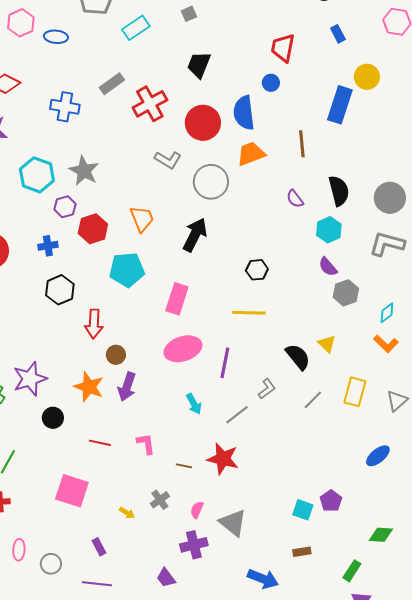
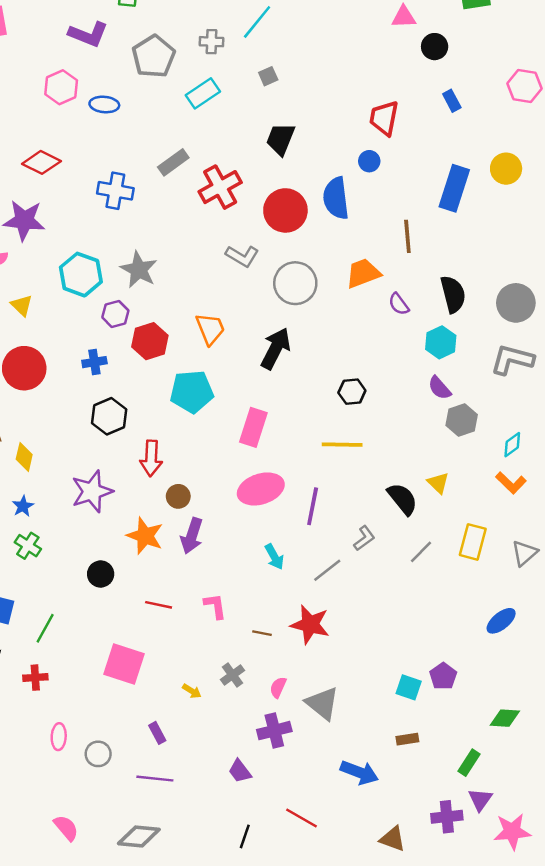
yellow circle: (367, 77) -> (506, 169), moved
orange trapezoid: (251, 154) -> (363, 273), moved
purple star: (30, 379) -> (92, 491), moved

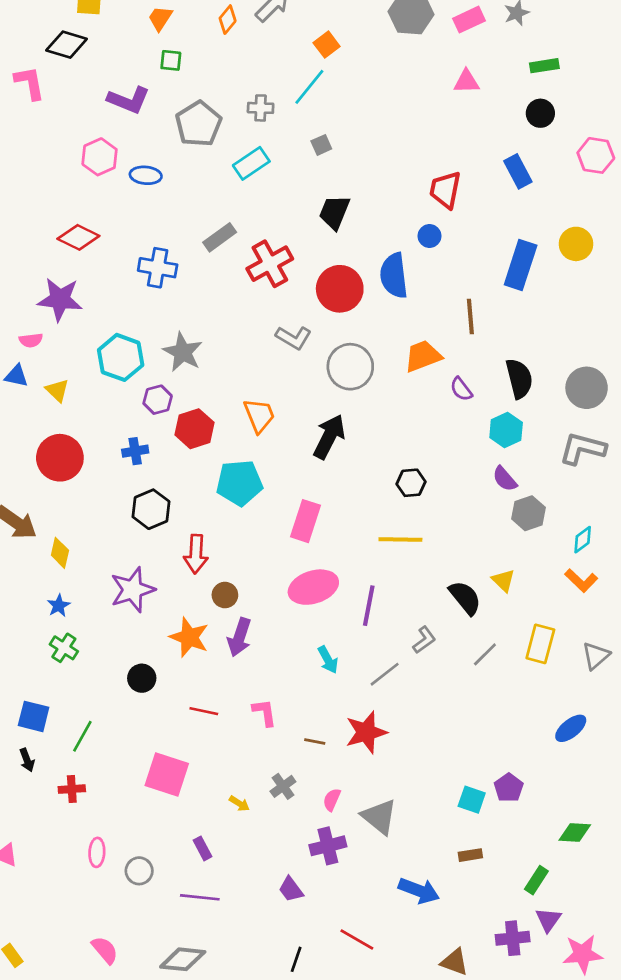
black circle: (435, 47) -> (540, 113), moved
blue rectangle: (452, 101) -> (518, 171), size x1.4
red star: (310, 625) -> (366, 732), turned -30

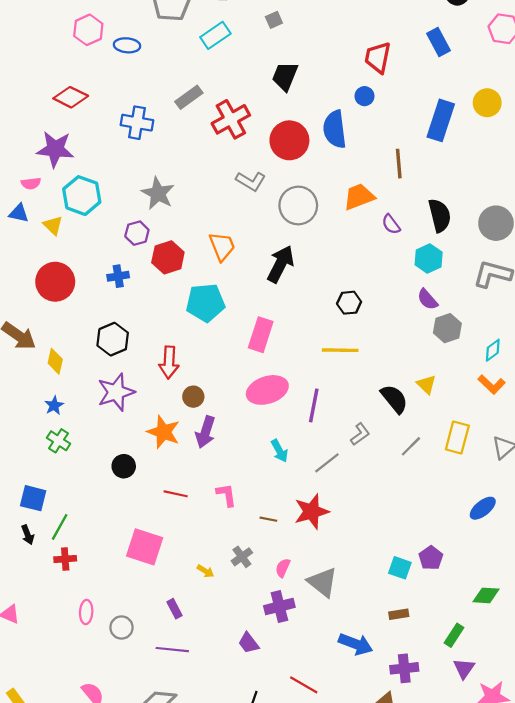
cyan hexagon: (121, 357) -> (82, 196), moved
black hexagon: (151, 509) -> (113, 339), moved
green line: (82, 736) -> (60, 527), moved
purple cross: (513, 938) -> (404, 668), moved

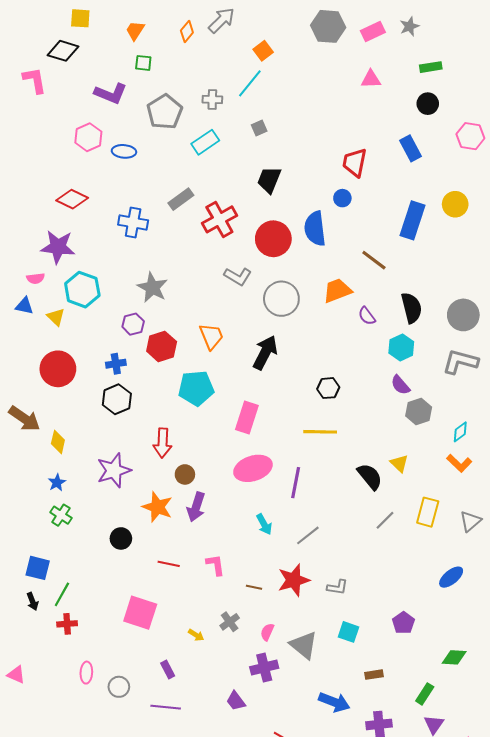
brown line: (399, 164) -> (374, 260), turned -48
black hexagon: (113, 339) -> (117, 399), moved
gray L-shape: (360, 434) -> (337, 587), moved, turned 45
cyan square: (400, 568) -> (348, 632), moved

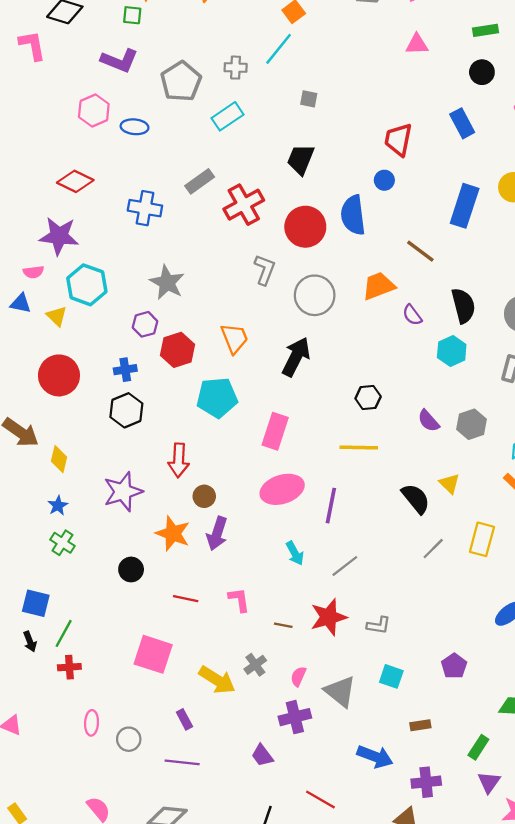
green square: (143, 63) -> (132, 15), moved
gray square: (259, 128) -> (309, 99), moved, turned 35
gray L-shape: (238, 276) -> (265, 270), turned -100
purple semicircle: (400, 385) -> (428, 421), moved
yellow arrow: (196, 635) -> (217, 680), size x2.0

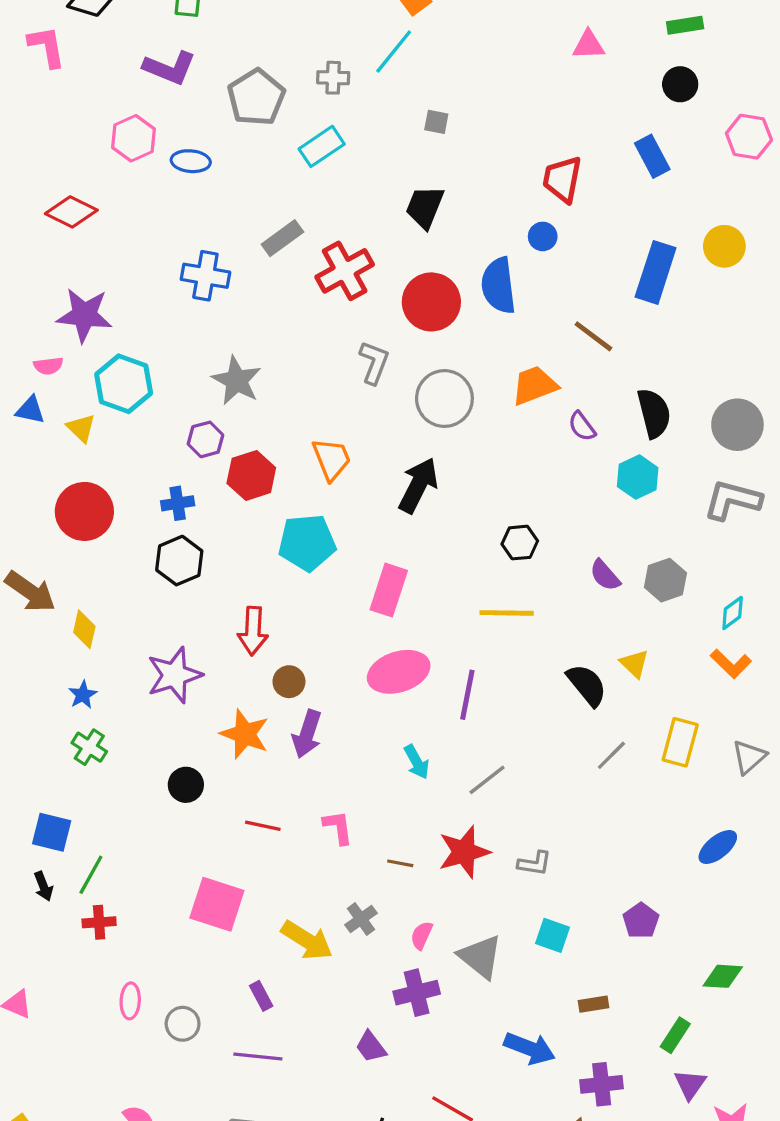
red diamond: (75, 181) -> (71, 212), moved

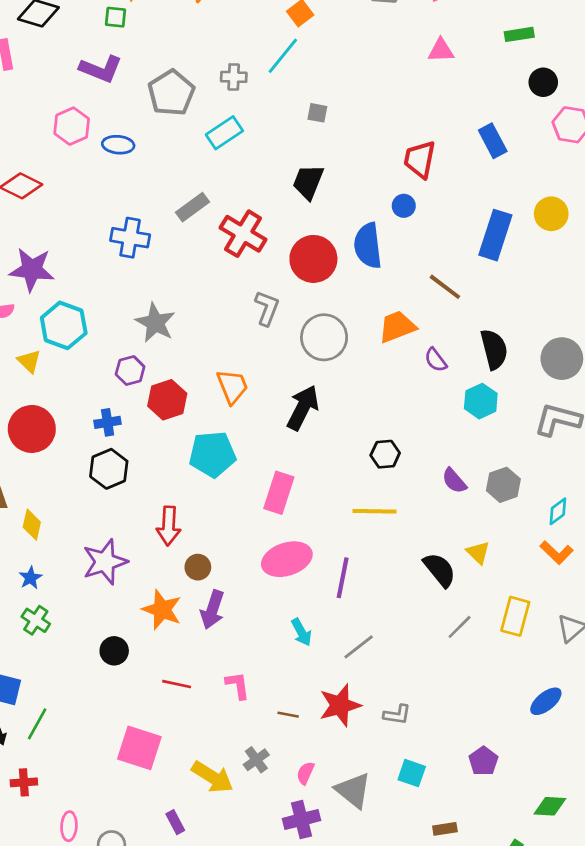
black circle: (680, 84) -> (543, 82), moved
red cross: (345, 271) -> (243, 234), turned -30
red cross: (99, 922) -> (24, 782), moved

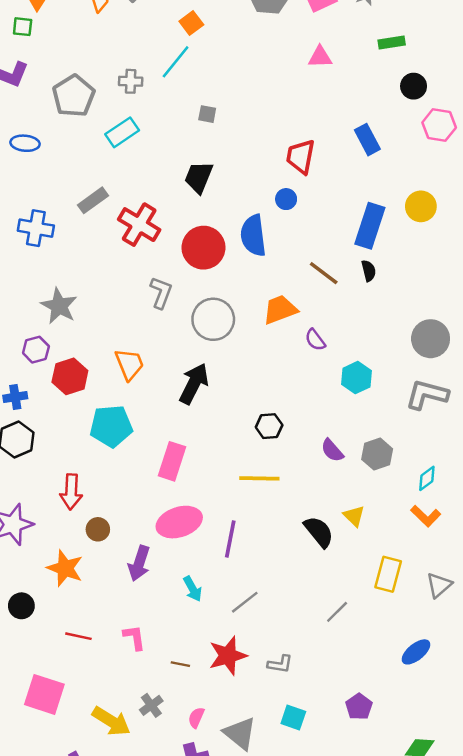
black semicircle: (494, 349) -> (369, 271), moved, size x0.6
purple arrow: (212, 610) -> (139, 563), moved
gray line: (460, 627) -> (337, 612), moved

